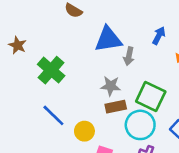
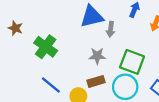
brown rectangle: (116, 107) -> (96, 81), moved

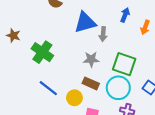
brown rectangle: (96, 81) -> (91, 83), turned 42

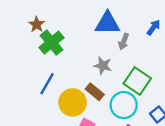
brown star: (13, 35) -> (37, 24), moved
blue line: (48, 88) -> (47, 84), turned 66
yellow circle: (74, 98) -> (73, 102), size x1.5

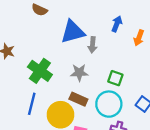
green cross: (52, 43) -> (40, 71), moved
green square: (137, 81) -> (115, 78), size x0.6

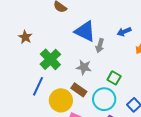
blue arrow: (117, 24) -> (124, 32), turned -144
blue triangle: (73, 32) -> (85, 31), turned 30

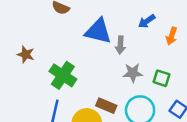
gray star: (84, 67) -> (133, 73), moved
green square: (114, 78) -> (162, 78), moved

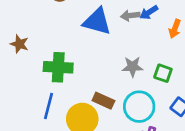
gray arrow: (120, 45) -> (130, 16), moved, turned 78
green cross: (63, 75) -> (58, 67), turned -32

